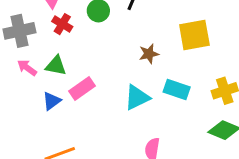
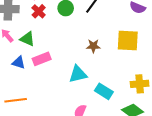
cyan rectangle: (177, 90) -> (104, 91), moved
blue triangle: (52, 101) -> (19, 63), turned 40

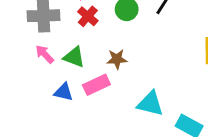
brown star: (93, 46) -> (117, 59), moved
cyan triangle: (78, 74) -> (150, 104), turned 30

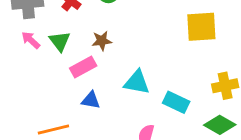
green triangle: (74, 57) -> (60, 41), turned 35
blue triangle: (64, 92) -> (91, 100), moved

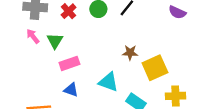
yellow square: (201, 27) -> (155, 68), moved, turned -30
brown star: (102, 41) -> (130, 53), moved

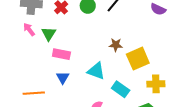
pink rectangle: (69, 63) -> (61, 54), turned 30
blue triangle: (71, 90) -> (63, 78), turned 40

